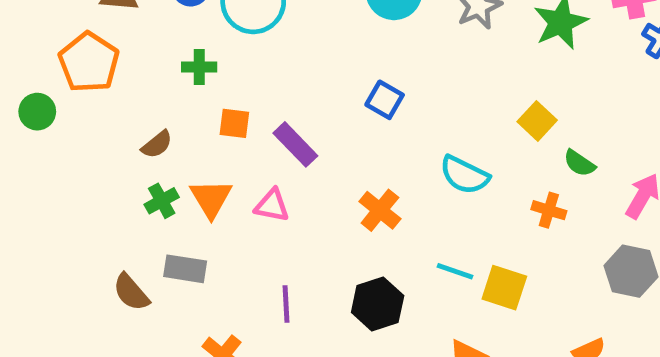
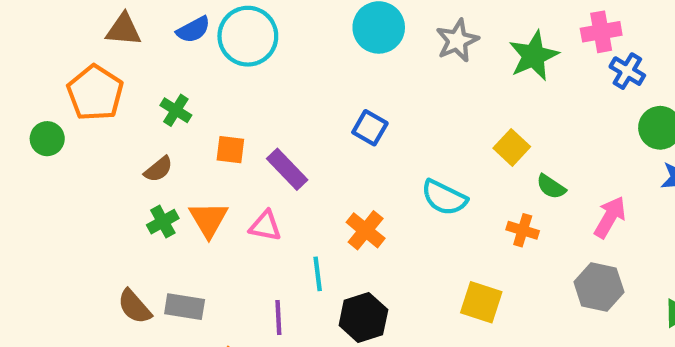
green cross: (199, 67) -> (176, 110), moved, turned 32
gray rectangle: (185, 269) -> (185, 307), moved
cyan line: (455, 271) -> (318, 274), moved, turned 64

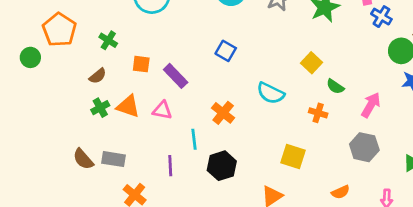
orange triangle: (209, 219) -> (128, 106), turned -40

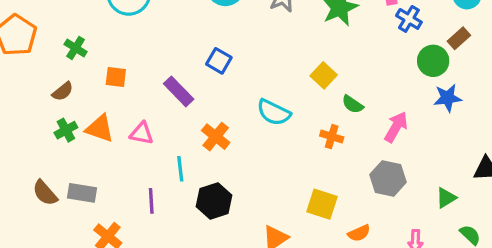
purple rectangle: (176, 76) -> (179, 91), moved
yellow square: (293, 156) -> (322, 204), moved

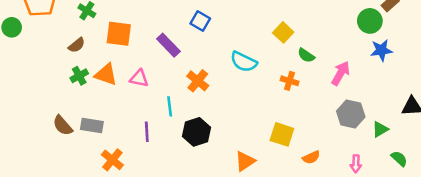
orange square: (116, 77) -> (119, 34), size x1.5
gray hexagon: (388, 178) -> (351, 114), moved

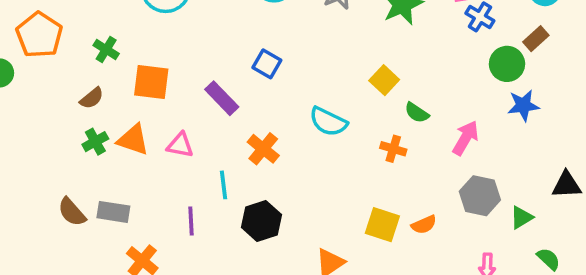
orange semicircle: (311, 157) -> (424, 225), moved

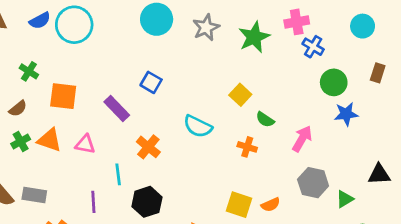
brown rectangle: (536, 39) -> (378, 73), moved, turned -30

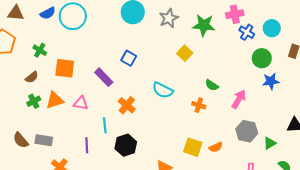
cyan circle: (363, 26) -> (272, 28), moved
green star: (254, 37) -> (204, 25), turned 30
yellow square: (240, 95) -> (185, 53), moved
orange triangle: (49, 140) -> (55, 100), turned -36

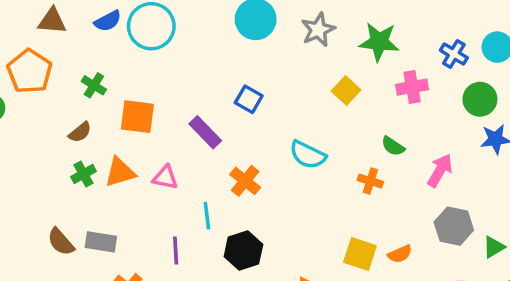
pink cross: (235, 14) -> (412, 87), moved

